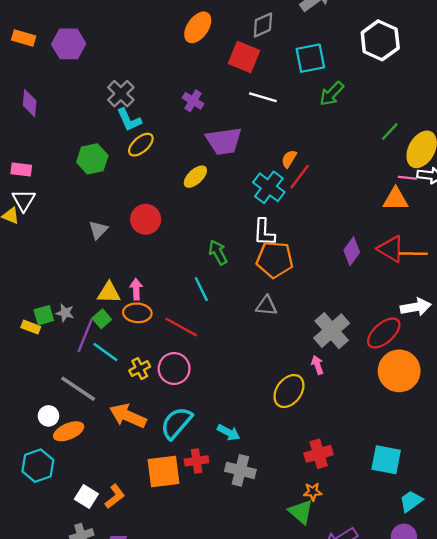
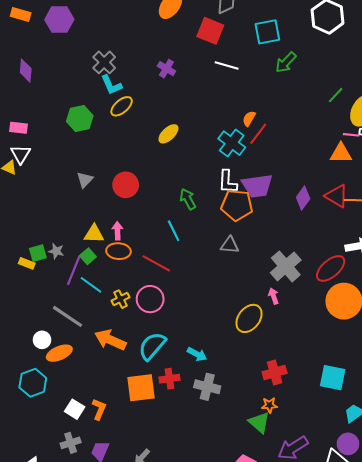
purple trapezoid: (224, 141) -> (257, 186), moved
red circle: (146, 219) -> (126, 185), moved
orange L-shape: (115, 496) -> (99, 409), turned -30

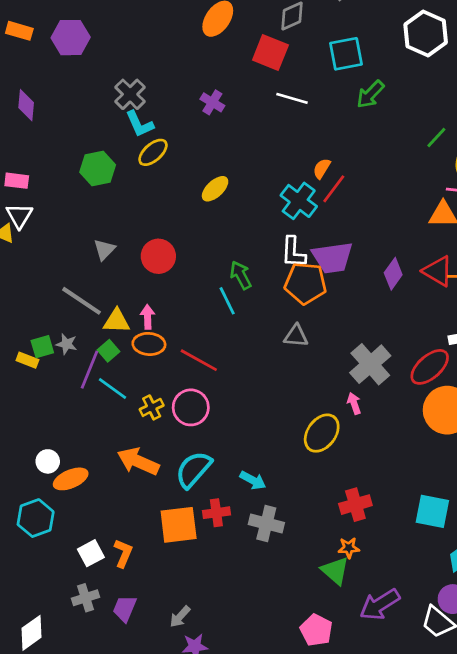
cyan line: (174, 231) -> (227, 301), moved
gray line: (67, 316) -> (81, 301), moved
white square: (75, 409) -> (91, 553), turned 30

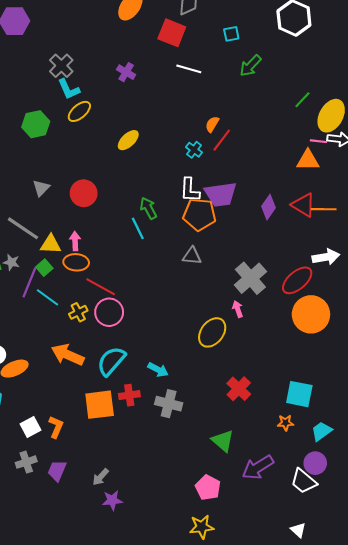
cyan square: (346, 54) -> (231, 34), size x0.6
cyan cross: (299, 201) -> (194, 150), size x0.6
red line: (199, 360) -> (101, 287), moved
red cross: (355, 505) -> (239, 389), turned -30
orange star: (349, 548) -> (285, 423), moved

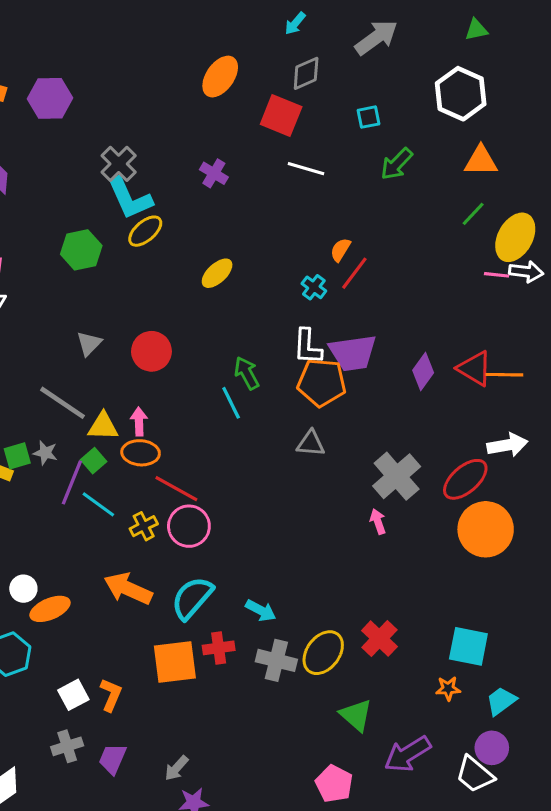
cyan L-shape: (69, 89) -> (130, 198), size x1.4
orange triangle: (308, 160) -> (481, 161), moved
yellow ellipse: (212, 332) -> (323, 653), moved

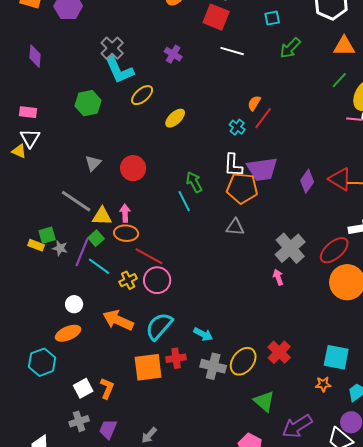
yellow ellipse: (145, 231) -> (142, 95), moved
gray star: (45, 453) -> (60, 248), moved
white circle: (23, 589) -> (74, 304), moved

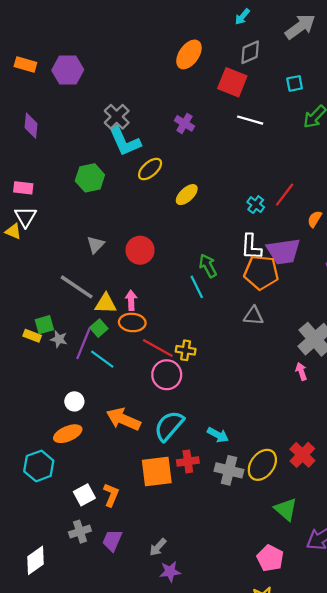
orange semicircle: (254, 103) -> (315, 219), moved
yellow cross: (128, 280) -> (186, 350), moved, turned 36

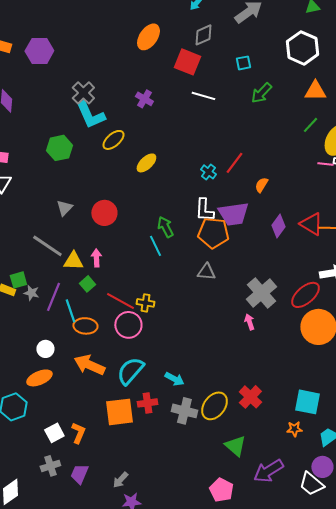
orange ellipse: (132, 322) -> (85, 326), moved
green square: (99, 328) -> (87, 284), moved
cyan line: (102, 359) -> (70, 311), turned 35

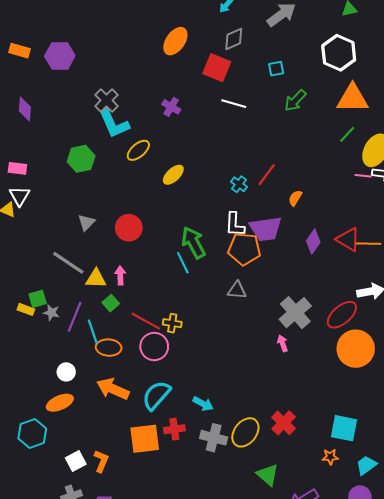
orange triangle: (315, 91) -> (353, 98), size x1.4
green arrow: (165, 227) -> (193, 243), size x1.4

